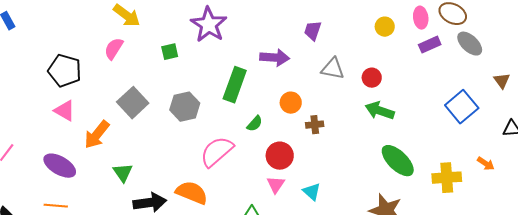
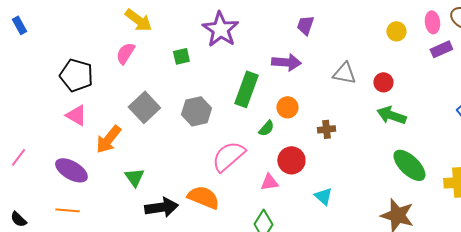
purple trapezoid: (313, 31) -> (305, 25), moved
orange circle: (291, 103) -> (287, 107), moved
pink triangle: (276, 185) -> (269, 182), moved, turned 48

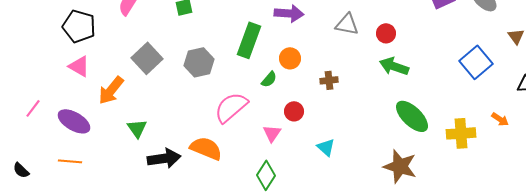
pink line: (18, 157) -> (33, 108), moved
red circle: (291, 160) -> (294, 111), size x0.7
pink triangle: (269, 182) -> (272, 133), turned -48

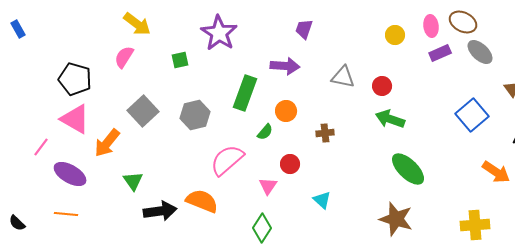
pink triangle: (79, 66) -> (75, 119), size x1.4
pink line: (33, 108) -> (41, 147), moved
orange arrow: (500, 119) -> (496, 172), size x1.6
yellow cross: (461, 133) -> (475, 225), moved

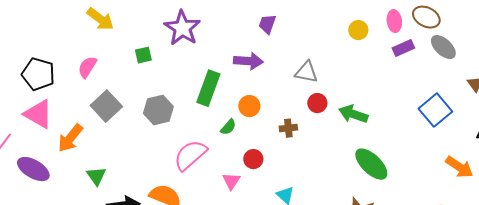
pink semicircle: (124, 57) -> (87, 67), moved
red circle: (382, 86) -> (317, 103), moved

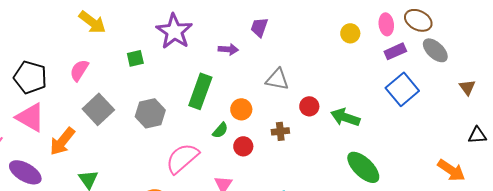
purple arrow: (248, 61) -> (228, 49), moved, size x0.7
gray triangle: (306, 72) -> (277, 79), moved
blue square: (435, 110) -> (402, 89), moved
red circle: (253, 159) -> (243, 146), moved

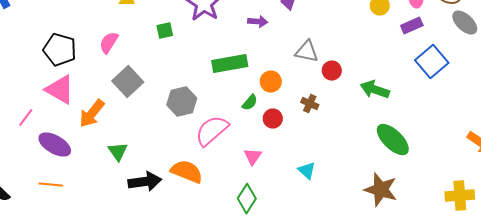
purple rectangle: (395, 51) -> (412, 26), moved
green rectangle: (200, 91) -> (230, 64), turned 60
red circle: (309, 106) -> (332, 71), moved
gray hexagon: (150, 113) -> (182, 102), moved
brown cross: (280, 131) -> (310, 104), turned 30

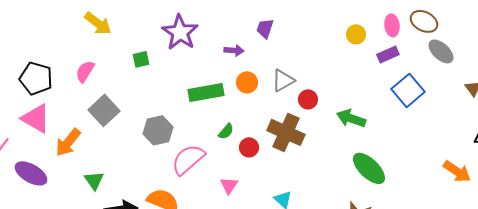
gray triangle: (307, 52) -> (283, 80), turned -40
orange circle: (271, 82) -> (247, 82), moved
brown cross: (310, 104) -> (286, 132), size x2.0

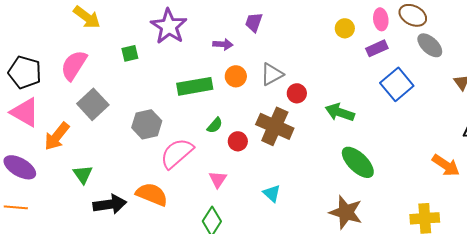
pink semicircle: (85, 71) -> (74, 65), size x1.4

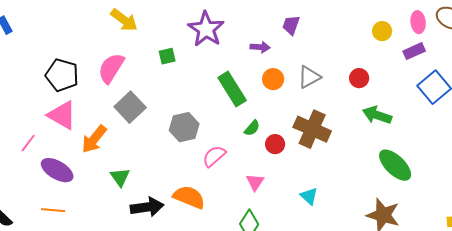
green rectangle: (195, 86) -> (232, 89), turned 68
red circle: (297, 93) -> (359, 78), moved
pink semicircle: (177, 153) -> (214, 156), size x0.7

